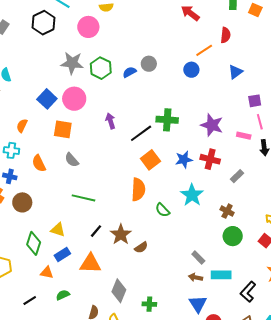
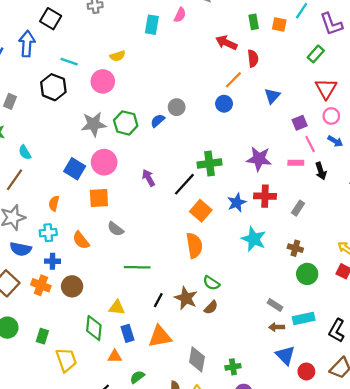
red arrow: (190, 13) -> (226, 43), moved
green semicircle: (163, 210) -> (211, 283), moved
blue rectangle: (62, 255) -> (127, 333), turned -63

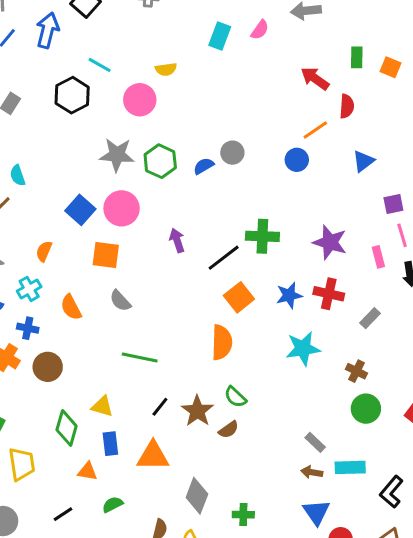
pink rectangle: (296, 163) -> (378, 257), turned 64
cyan cross: (48, 233) -> (29, 289), turned -35
cyan star: (254, 239) -> (303, 348), turned 30

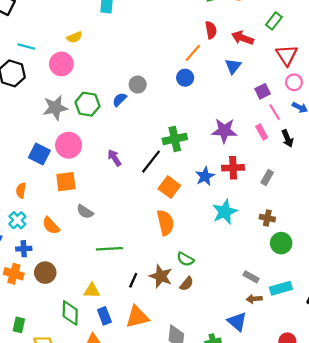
red arrow: (315, 78) -> (243, 38), moved
blue triangle: (316, 512) -> (237, 322), moved

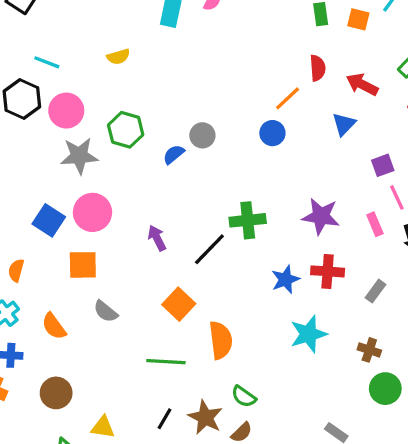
pink circle: (61, 64) -> (66, 111), moved
green hexagon: (87, 104) -> (126, 130), moved
orange square: (169, 187) -> (179, 304), moved
green line: (109, 249) -> (166, 362), moved
brown circle: (45, 273) -> (56, 393), moved

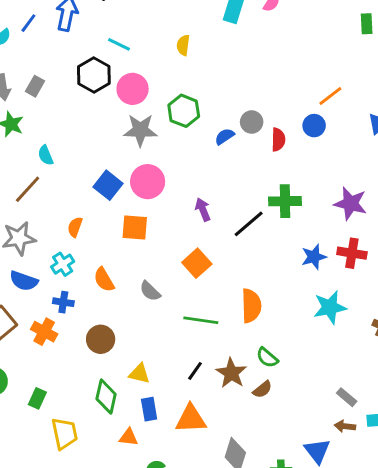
yellow semicircle: (118, 57) -> (183, 45), turned 108
red semicircle: (318, 68) -> (278, 140), moved
orange square: (179, 304) -> (197, 263), moved
gray semicircle: (106, 311) -> (150, 291), moved

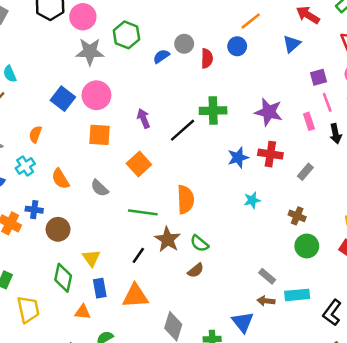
orange square: (135, 228) -> (100, 135), moved
blue cross: (63, 302) -> (34, 210), moved
cyan star: (330, 307) -> (252, 200), size x0.6
brown star: (231, 373) -> (168, 239), moved
yellow triangle: (139, 374) -> (91, 258), turned 42

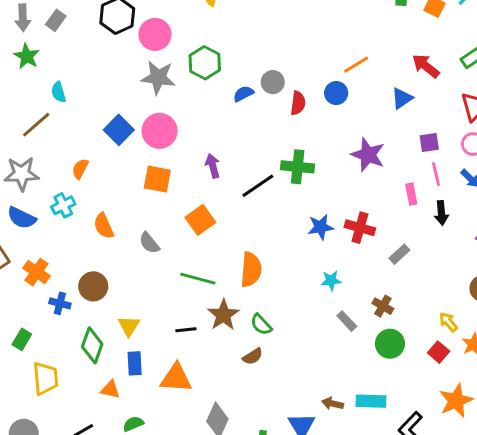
purple star: (269, 112) -> (368, 155), moved
blue cross: (34, 210) -> (60, 303), moved
black line: (138, 255) -> (186, 330), turned 42
gray rectangle: (267, 276) -> (347, 321), moved

